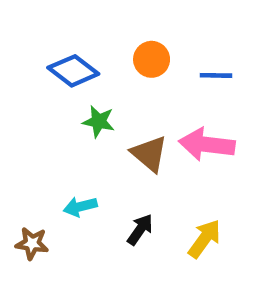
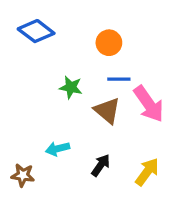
blue diamond: (73, 71) -> (36, 31), moved
blue line: (216, 75) -> (119, 79), moved
pink arrow: (207, 144) -> (149, 104), turned -132

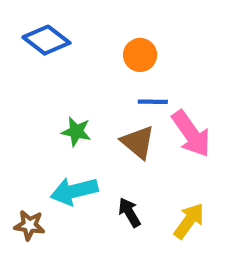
green star: (71, 87) -> (76, 132), moved
cyan arrow: (58, 149) -> (74, 191), size x1.5
black arrow: (101, 165) -> (129, 212), turned -65

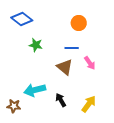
orange circle: (140, 55) -> (79, 23), moved
green star: (76, 132) -> (36, 45), moved
pink arrow: (191, 134) -> (90, 63), size x0.6

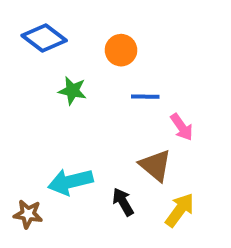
orange circle: (79, 23) -> (121, 50), moved
brown triangle: (65, 67) -> (155, 165), moved

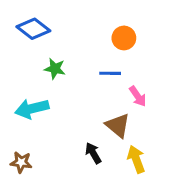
orange circle: (121, 50) -> (124, 38), moved
cyan arrow: (70, 182) -> (32, 109), moved
yellow arrow: (180, 210) -> (136, 159), turned -56

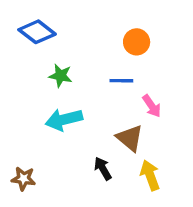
cyan arrow: (32, 109) -> (64, 120), moved

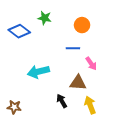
blue diamond: (37, 32) -> (19, 31), moved
green star: (61, 76) -> (45, 18), moved
brown triangle: (130, 138) -> (78, 83), turned -36

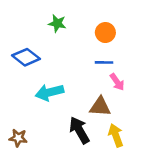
blue diamond: (19, 31) -> (26, 57), moved
blue line: (73, 48) -> (104, 62), moved
black arrow: (62, 101) -> (79, 130), size x1.5

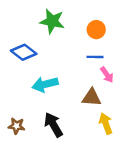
green star: (57, 23) -> (52, 21), size x1.5
black arrow: (79, 130) -> (53, 125), moved

